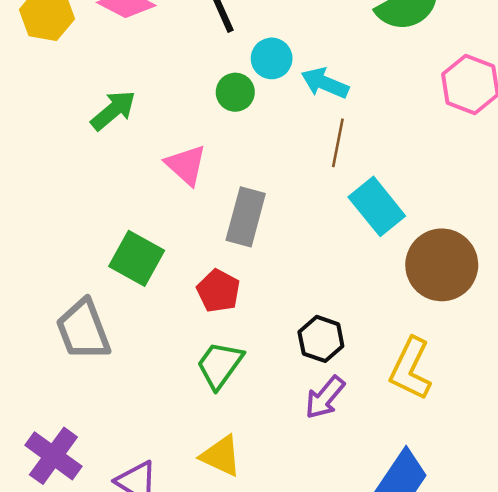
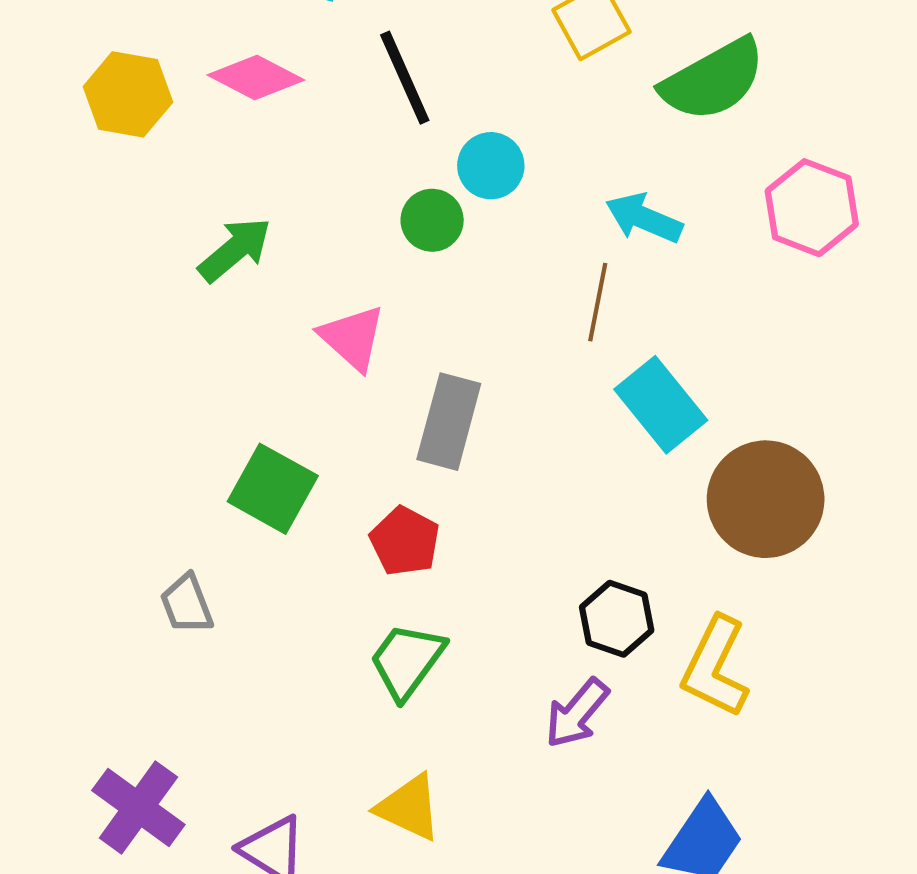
cyan arrow: (325, 83) -> (644, 218), moved
gray trapezoid: (83, 330) -> (187, 604), size x0.6
black hexagon: (321, 339) -> (617, 619), moved

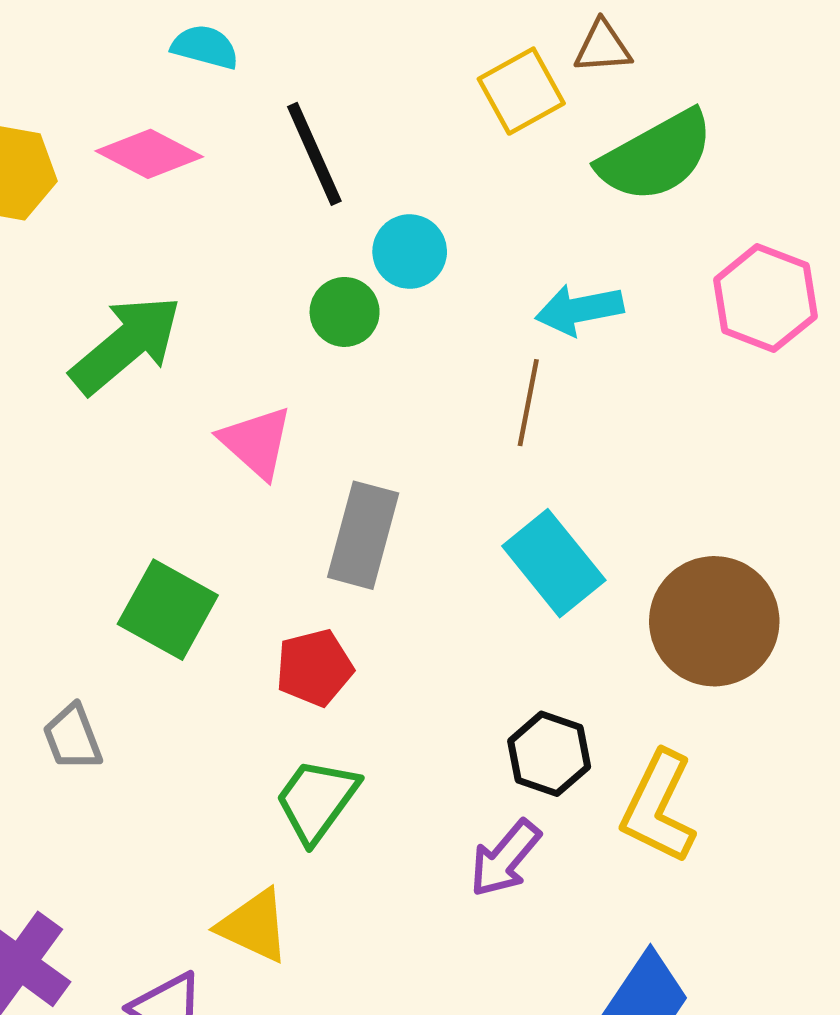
cyan arrow: (644, 218) -> (579, 310), turned -34
green arrow: (235, 250) -> (126, 345), size x1.4
cyan rectangle: (661, 405) -> (554, 563), moved
red pentagon: (405, 541) -> (314, 668), turned 30
yellow triangle: (409, 808) -> (254, 926), moved

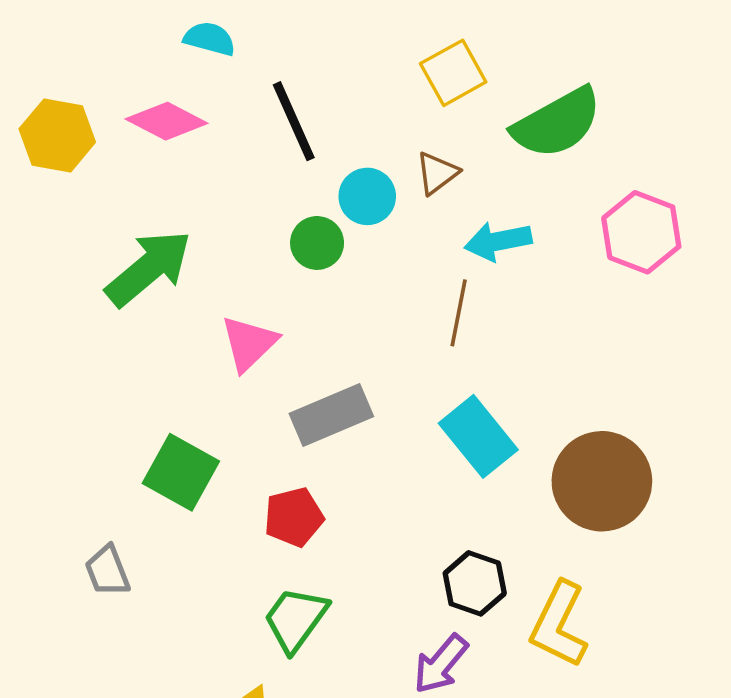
brown triangle: (603, 47) -> (437, 173), moved, turned -33
pink triangle: (256, 442) -> (249, 343), turned 34
gray rectangle: (363, 535) -> (331, 415), turned 52

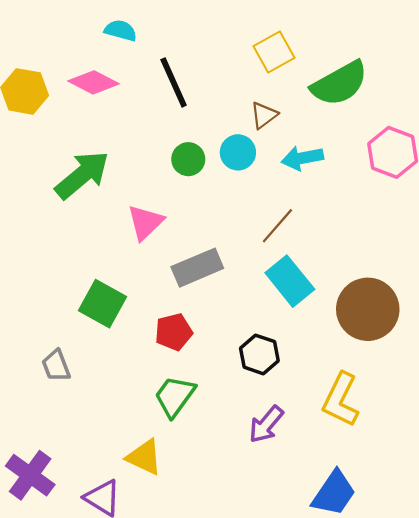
cyan circle: (367, 196) -> (238, 152), moved
brown line: (459, 313) -> (277, 226), moved, turned 30
black hexagon: (475, 583) -> (259, 354), moved

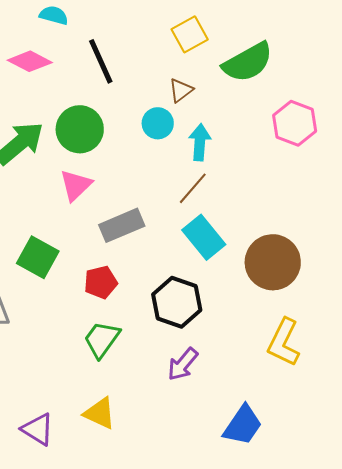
cyan arrow: (302, 158) -> (200, 142), moved, turned 105
green circle: (188, 159) -> (80, 129), moved, size x1.6
black hexagon: (259, 354) -> (177, 302), size x1.4
yellow L-shape: (341, 400) -> (284, 342), moved
yellow triangle: (144, 457) -> (100, 413), moved

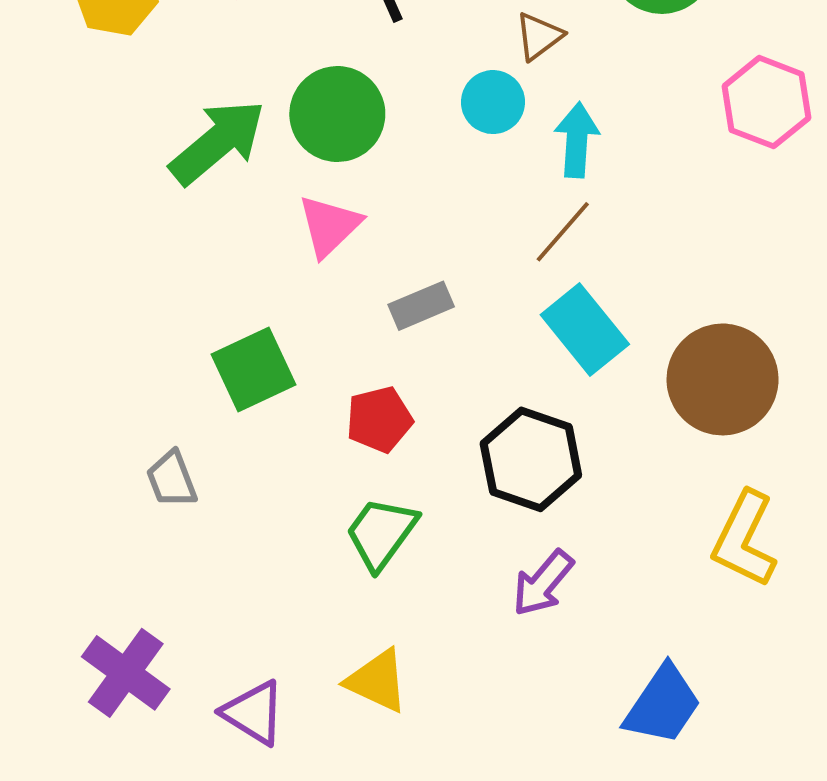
gray rectangle: (122, 225) -> (421, 306), size x0.7
green square: (38, 257) -> (253, 370), turned 36

